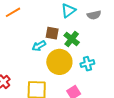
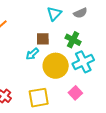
green cross: (72, 39) -> (73, 40), moved
cyan cross: (87, 64) -> (83, 62), size x1.5

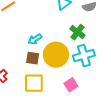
brown square: (43, 39) -> (33, 58), moved

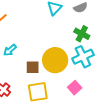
green cross: (77, 32) -> (82, 34), moved
cyan arrow: (35, 39) -> (10, 50), moved

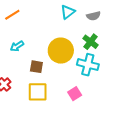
cyan cross: (83, 57) -> (88, 65), turned 30
yellow circle: (55, 60) -> (61, 51), moved

